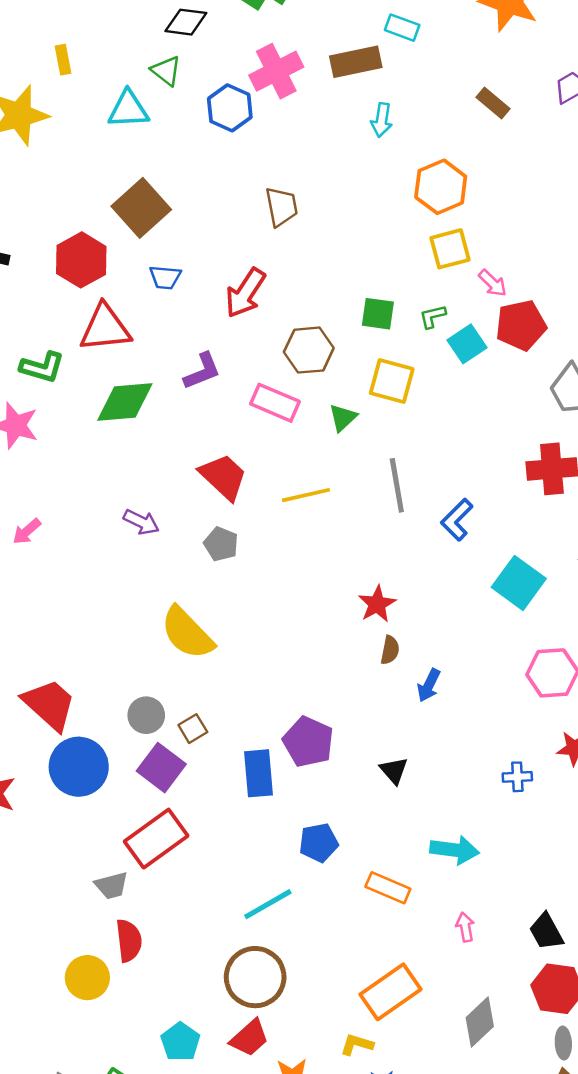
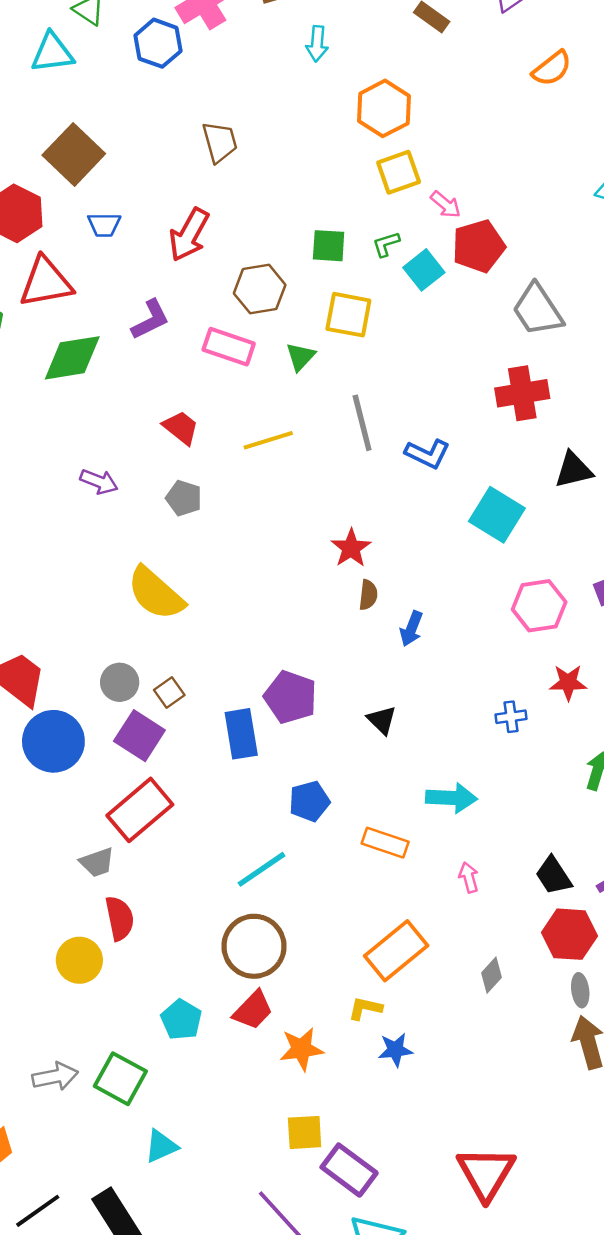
red trapezoid: (223, 477) -> (181, 428), size x0.7
blue L-shape: (457, 520) -> (427, 454), turned -105
gray diamond: (480, 1022) -> (491, 975), size x0.7

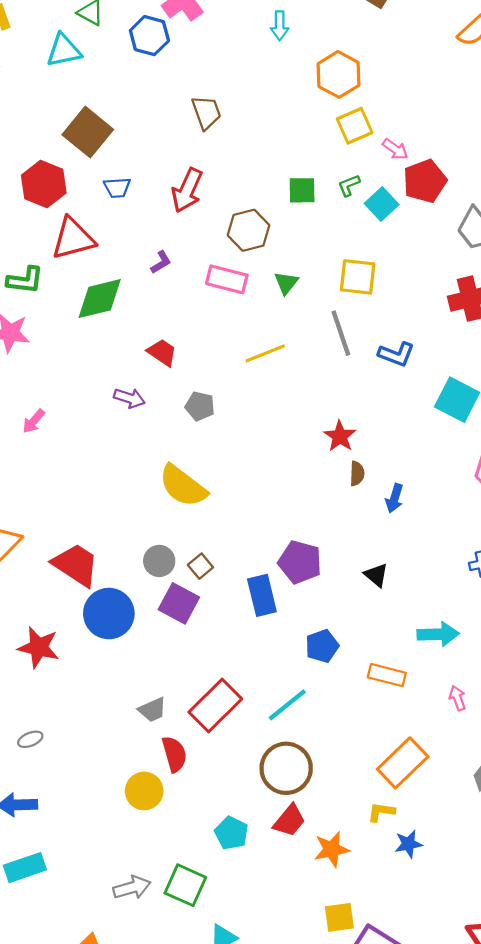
yellow square: (348, 315) -> (358, 277), moved
purple L-shape: (150, 320) -> (161, 262), size x0.7
red trapezoid: (181, 428) -> (162, 352), moved
red rectangle: (140, 810) -> (215, 706), moved

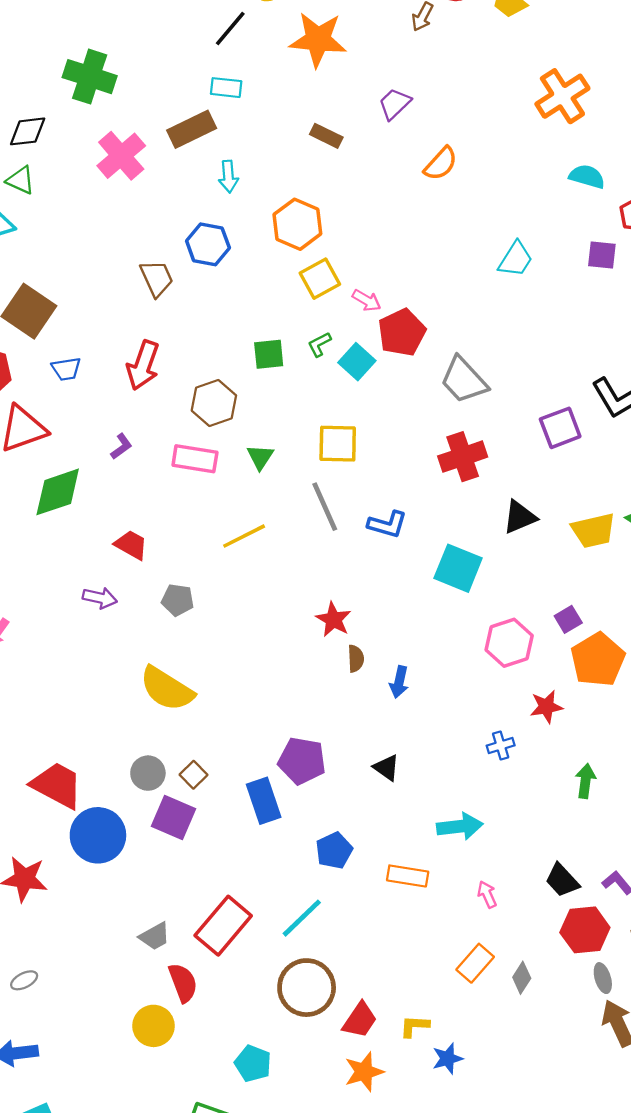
blue hexagon: (149, 36) -> (208, 244), moved
orange rectangle: (403, 763) -> (475, 963), moved, size x0.7
red trapezoid: (289, 821) -> (360, 1020), moved

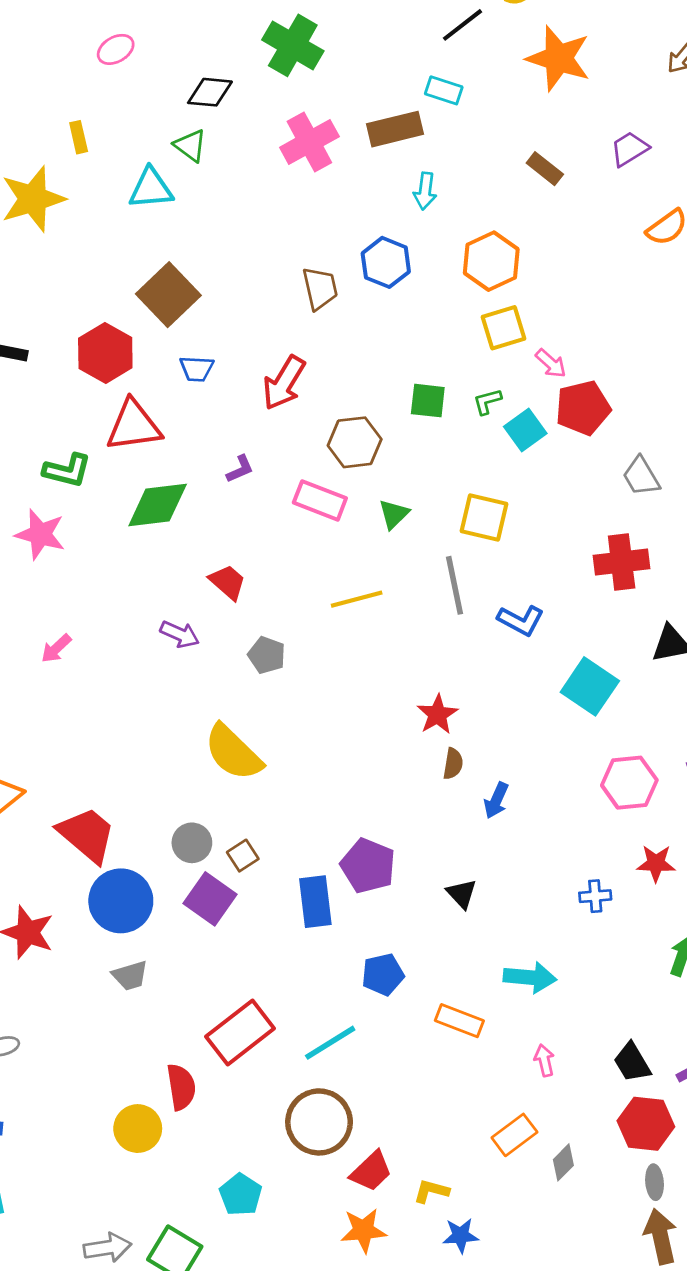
gray trapezoid: (464, 380) -> (641, 476), size x0.7
gray trapezoid: (155, 936) -> (130, 976), moved

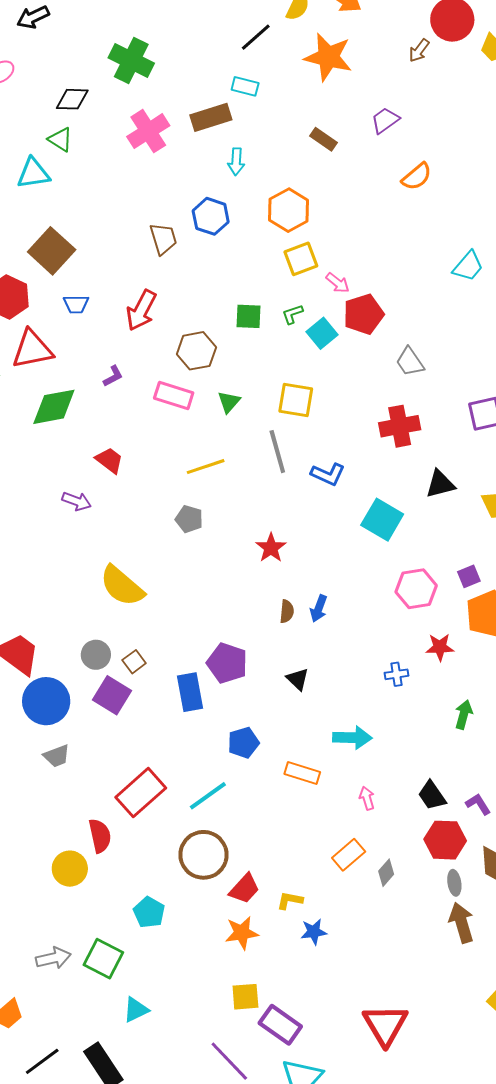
gray pentagon: (267, 655) -> (189, 519), moved
brown semicircle: (453, 764) -> (287, 611), moved

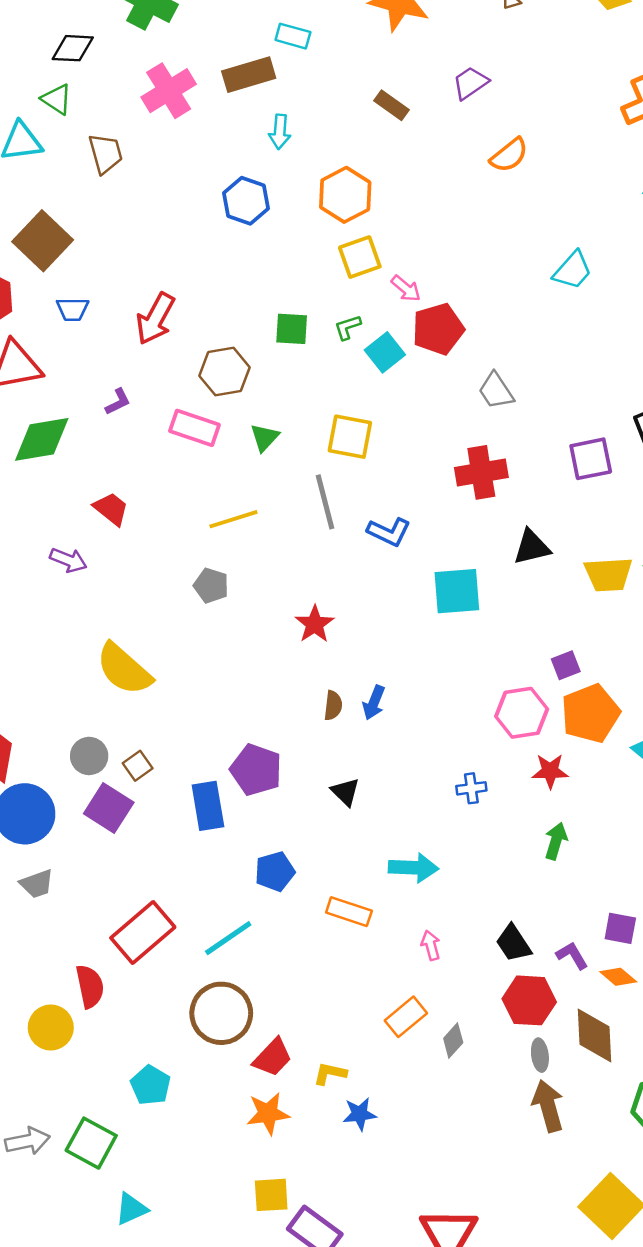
brown trapezoid: (163, 239) -> (106, 154), moved
cyan square: (382, 520) -> (457, 591), turned -36
pink hexagon: (416, 589) -> (522, 713), moved
red star: (440, 647) -> (550, 771), moved

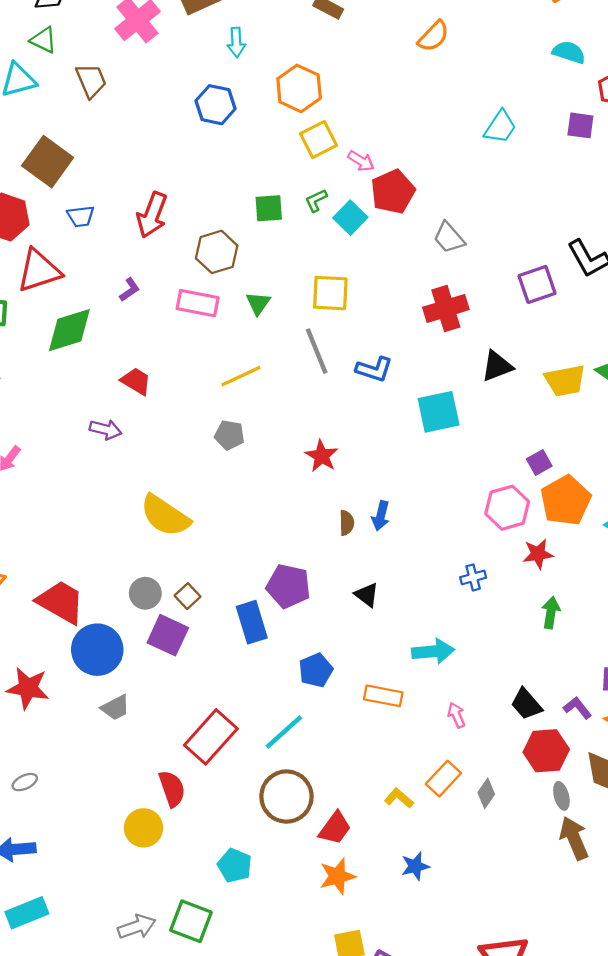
yellow L-shape: (330, 1073) -> (399, 798), moved, turned 36

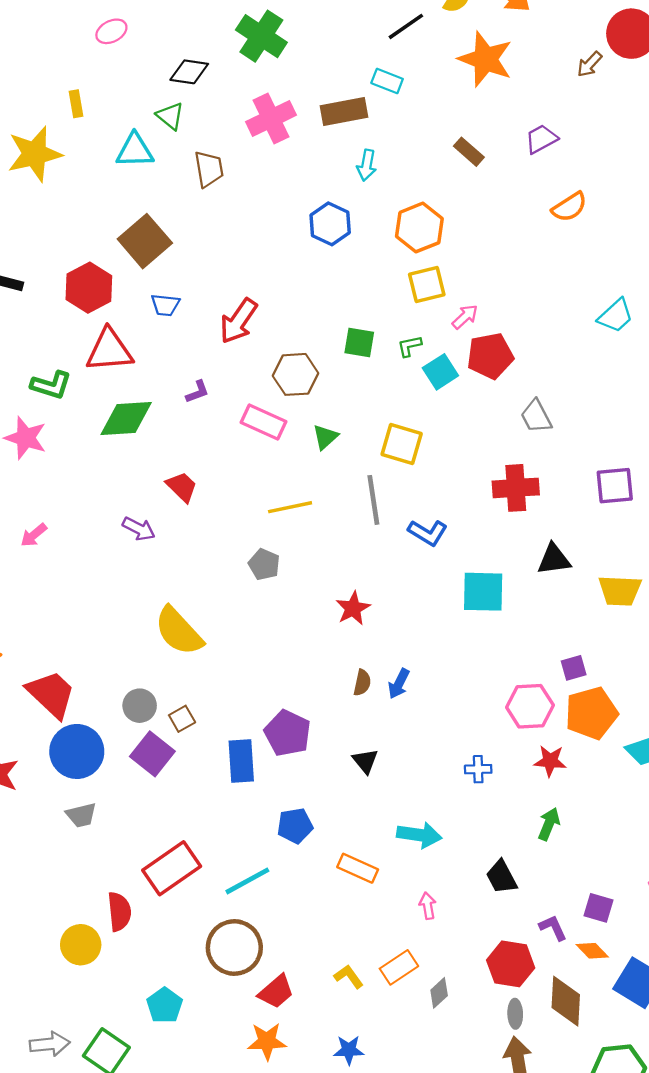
pink arrow: (361, 161) -> (465, 317), turned -88
black trapezoid: (526, 704) -> (501, 877), moved

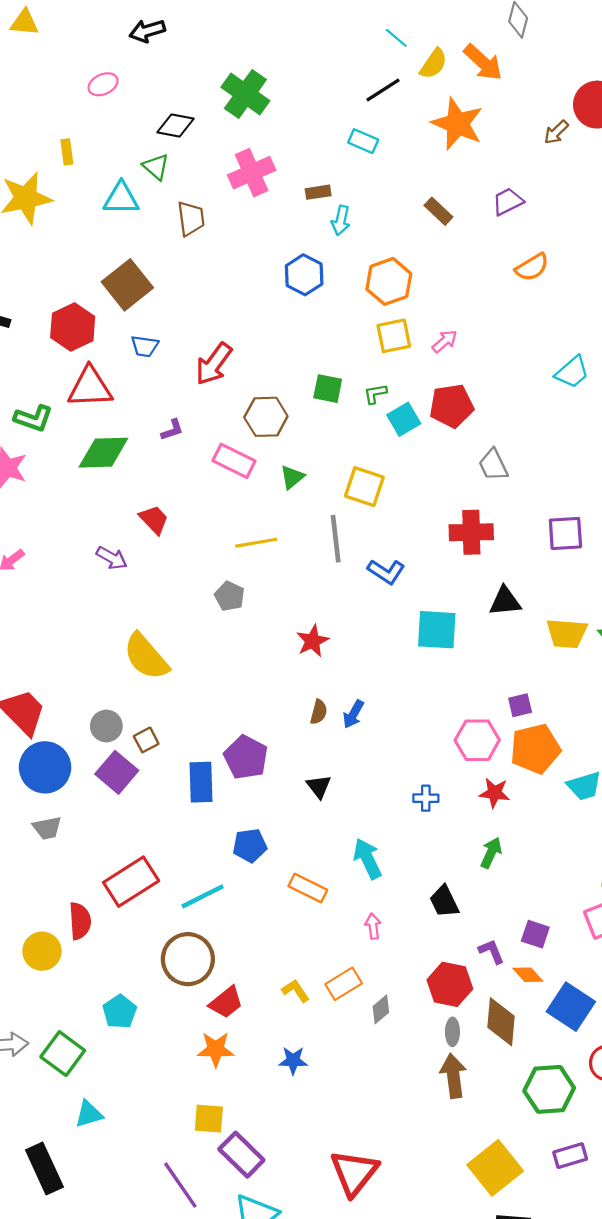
brown rectangle: (344, 111) -> (318, 192), moved, size x0.6
pink arrow: (465, 317) -> (445, 341), moved
cyan arrow: (419, 835) -> (368, 859), turned -126

